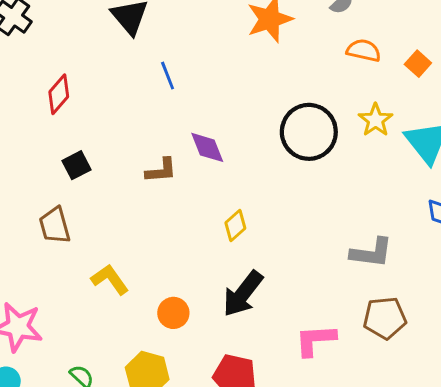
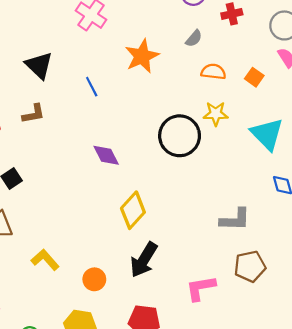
blue line: (168, 76) -> (92, 87), moved
yellow star: (376, 120) -> (216, 114), moved, turned -30
brown L-shape: (161, 170) -> (33, 114), moved
yellow diamond: (235, 225) -> (133, 210), size x1.6

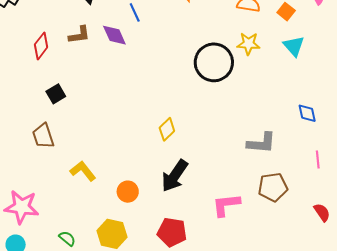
cyan triangle: (267, 134) -> (294, 46), moved, size x0.7
purple diamond: (106, 155) -> (114, 35), moved
yellow diamond: (133, 210) -> (167, 129), size x0.7

